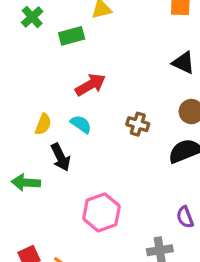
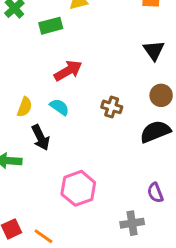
black triangle: (183, 63) -> (154, 50), turned 30

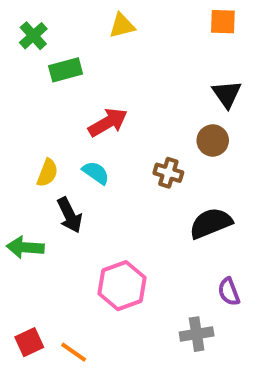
green rectangle: (51, 26) -> (66, 70), moved
brown circle: (161, 95) -> (213, 140), moved
black semicircle: (155, 132) -> (211, 223), moved

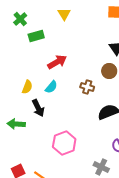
yellow triangle: (122, 26) -> (64, 14), turned -48
cyan semicircle: (96, 173) -> (51, 87), turned 96
gray cross: (197, 334) -> (101, 167), turned 35

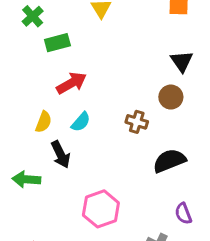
red arrow: (57, 62) -> (71, 83), moved

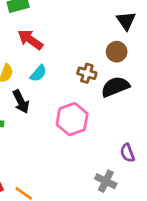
red arrow: (71, 83) -> (30, 40), turned -115
black semicircle: (169, 161) -> (115, 87), moved
pink hexagon: (101, 209) -> (72, 119), moved

